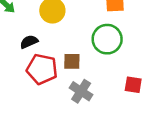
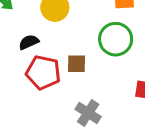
gray cross: (81, 91) -> (88, 113), moved

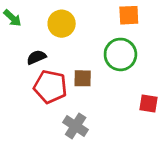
gray cross: (88, 113) -> (76, 126), moved

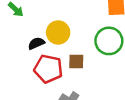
yellow circle: (62, 24) -> (58, 32), moved

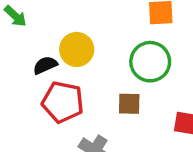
brown square: (76, 62) -> (129, 104), moved

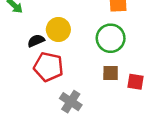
brown square: (129, 104) -> (111, 73), moved

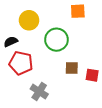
yellow circle: (58, 30) -> (29, 20), moved
green circle: (111, 38) -> (56, 40), moved

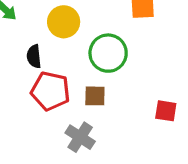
black semicircle: (11, 42) -> (34, 56), turned -72
brown square: (72, 68) -> (95, 96), moved

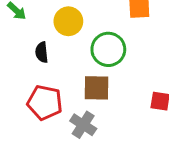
red pentagon: (50, 91) -> (45, 103), moved
brown square: (95, 96) -> (96, 88), size x1.4

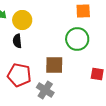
yellow circle: (68, 21) -> (22, 20), moved
green circle: (108, 49) -> (77, 39), moved

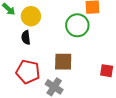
green circle: (77, 39) -> (77, 25), moved

